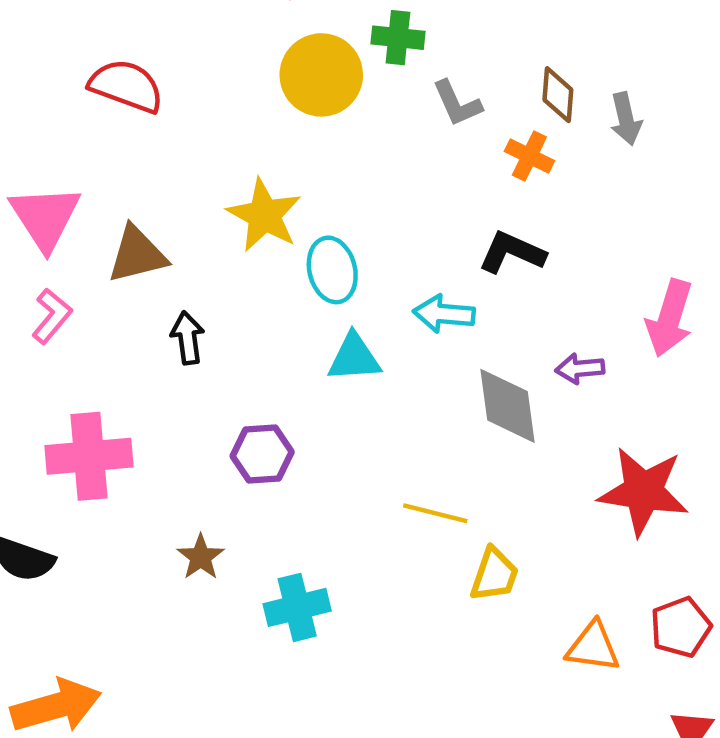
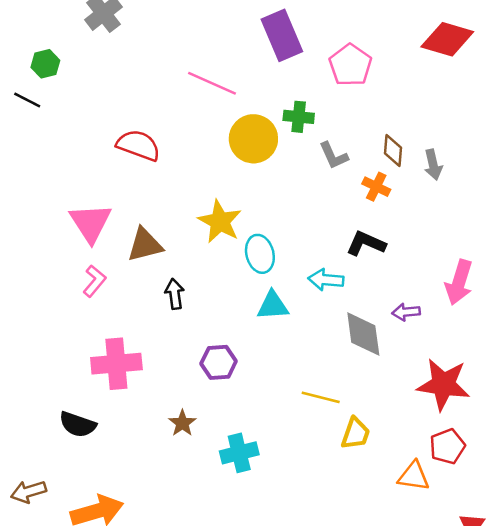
red pentagon: (681, 627) -> (447, 446), moved

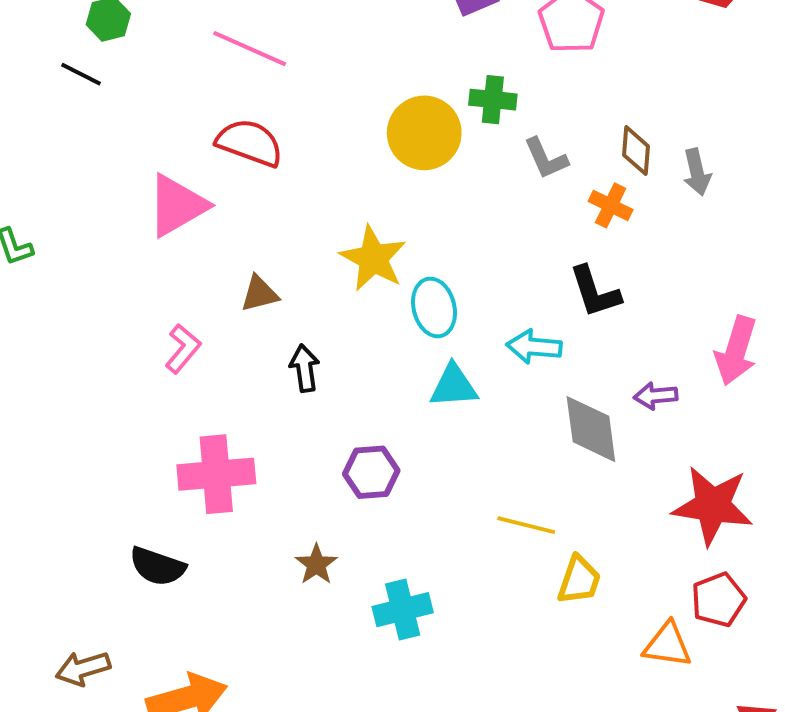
pink line: (212, 83) -> (250, 49), moved
pink triangle: (91, 223) -> (177, 205), moved, turned 33
black L-shape: (366, 244) -> (595, 292), turned -132
brown triangle: (145, 245) -> (259, 294), size x0.7

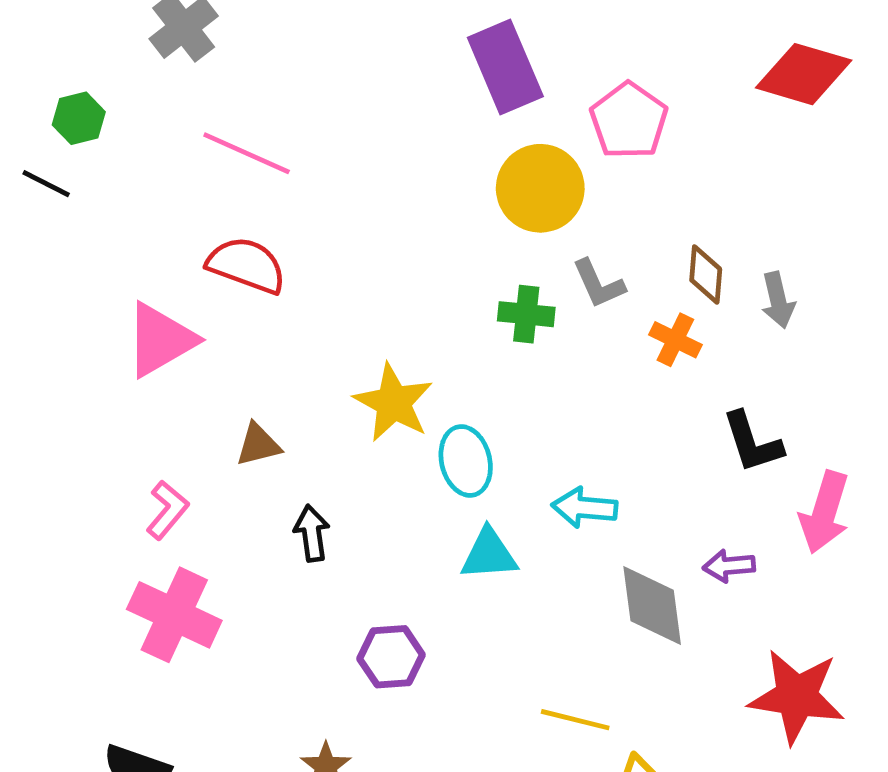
green cross: (493, 100) -> (526, 314), moved
yellow circle: (424, 133) -> (540, 188), moved
black L-shape: (595, 292) -> (752, 442), moved
pink cross: (216, 474) -> (174, 615), moved, turned 30

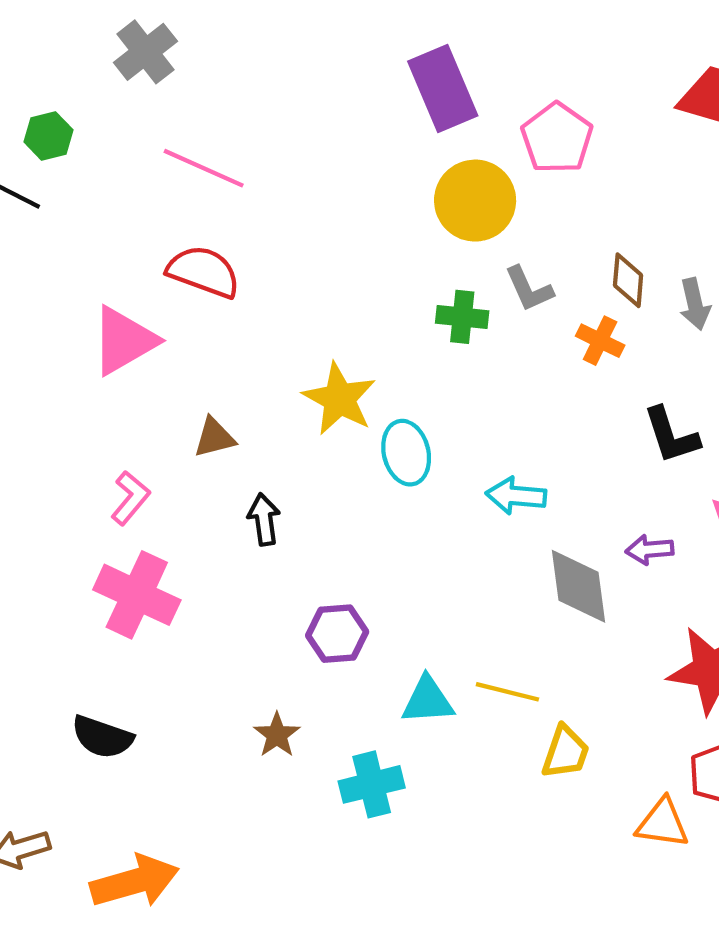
cyan triangle: (489, 554) -> (428, 700), moved

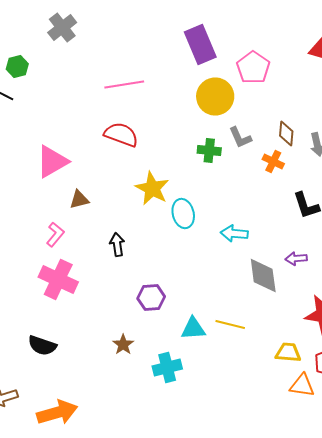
pink line: (204, 168) -> (124, 84), moved, turned -33
red semicircle: (204, 272) -> (121, 134), moved
brown triangle: (214, 438) -> (79, 200), moved
yellow trapezoid: (566, 752) -> (288, 352), moved, turned -104

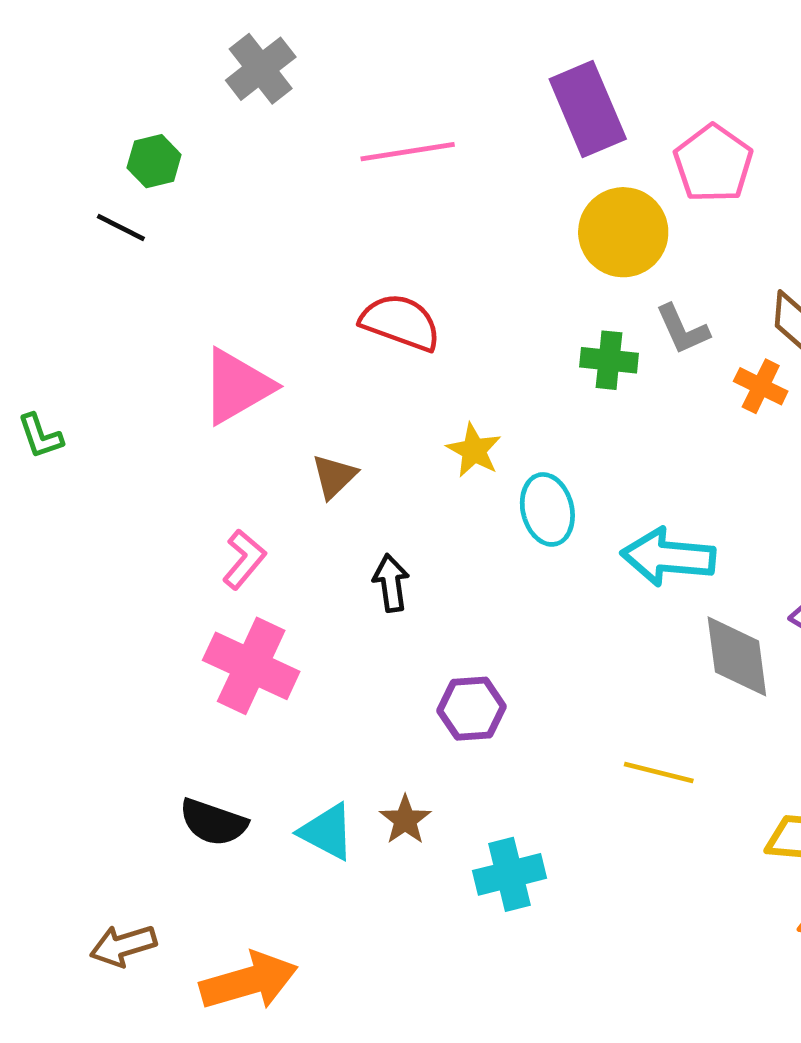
pink line: (124, 84) -> (408, 152), moved
yellow star: (152, 188) -> (474, 450), size x0.7
brown triangle: (79, 200) -> (334, 476), moved, turned -30
cyan arrow: (234, 234) -> (668, 557), size x1.4
cyan triangle: (193, 328) -> (327, 832), moved, turned 32

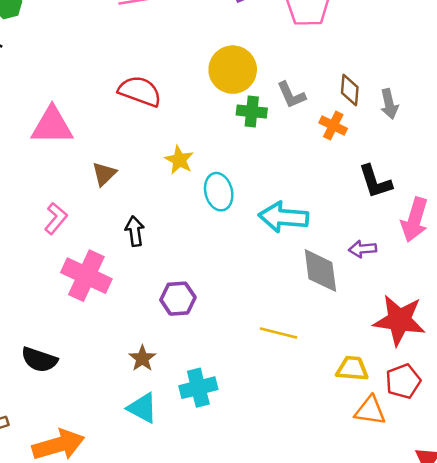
yellow circle: (623, 232) -> (233, 70), moved
pink triangle: (237, 386) -> (52, 126), turned 30
pink cross: (251, 666) -> (86, 276), moved
cyan triangle: (327, 832) -> (142, 408), moved

